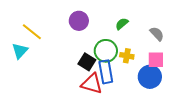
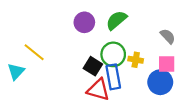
green semicircle: (122, 24) -> (116, 20), moved, size x1.5
yellow line: (32, 32) -> (34, 52), moved
cyan triangle: (20, 51) -> (16, 72), moved

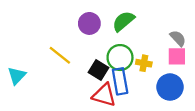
yellow line: (34, 52) -> (60, 55), moved
pink square: (167, 64) -> (177, 56), moved

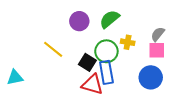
gray semicircle: (178, 38) -> (158, 34), turned -98
yellow cross: (144, 63) -> (128, 42), moved
cyan triangle: (17, 76) -> (15, 77), moved, turned 36

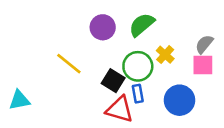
yellow cross: (128, 42) -> (165, 55), turned 32
blue rectangle: (106, 72) -> (138, 94), size x0.6
blue circle: (151, 77) -> (179, 100), moved

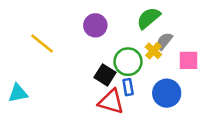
green semicircle: (142, 25) -> (149, 18), moved
gray semicircle: (204, 44) -> (164, 41), moved
yellow line: (69, 64) -> (42, 44), moved

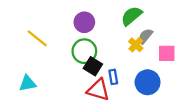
green circle: (128, 62) -> (84, 51), moved
cyan triangle: (18, 93) -> (28, 83), moved

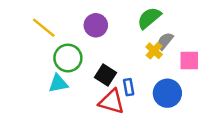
yellow line: (37, 38) -> (44, 28), moved
green circle: (84, 51) -> (68, 58), moved
cyan triangle: (28, 83) -> (58, 83), moved

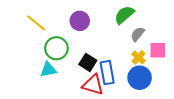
yellow cross: (154, 51) -> (139, 57), moved
blue rectangle: (129, 87) -> (107, 73), size x1.6

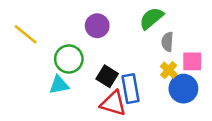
yellow line: (36, 23) -> (26, 34), moved
gray semicircle: (138, 34) -> (167, 42), turned -35
blue circle: (140, 78) -> (183, 89), moved

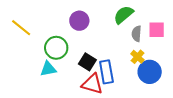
pink square: (192, 61) -> (157, 30), moved

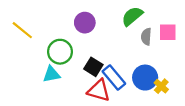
yellow cross: (138, 57) -> (161, 86), moved
blue rectangle: (106, 72) -> (114, 78), turned -30
blue circle: (150, 72) -> (145, 78), moved

